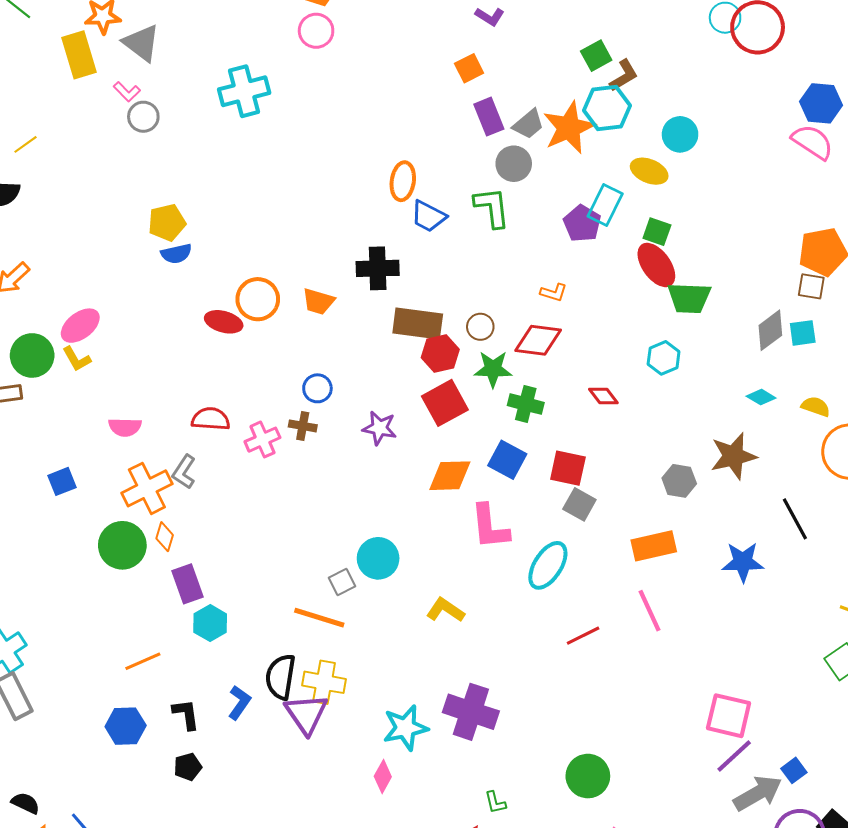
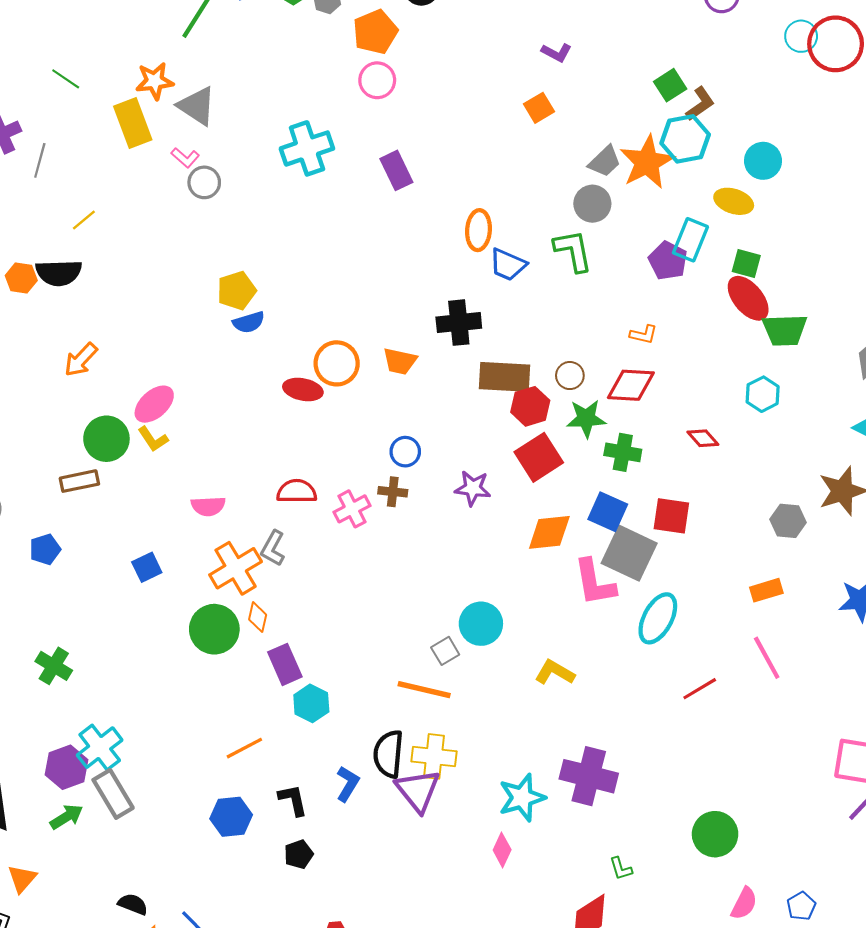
purple rectangle: (489, 117) -> (396, 170), moved
gray square: (579, 504) -> (629, 553), moved, size x1.6
orange rectangle: (654, 546) -> (766, 590), size x0.7

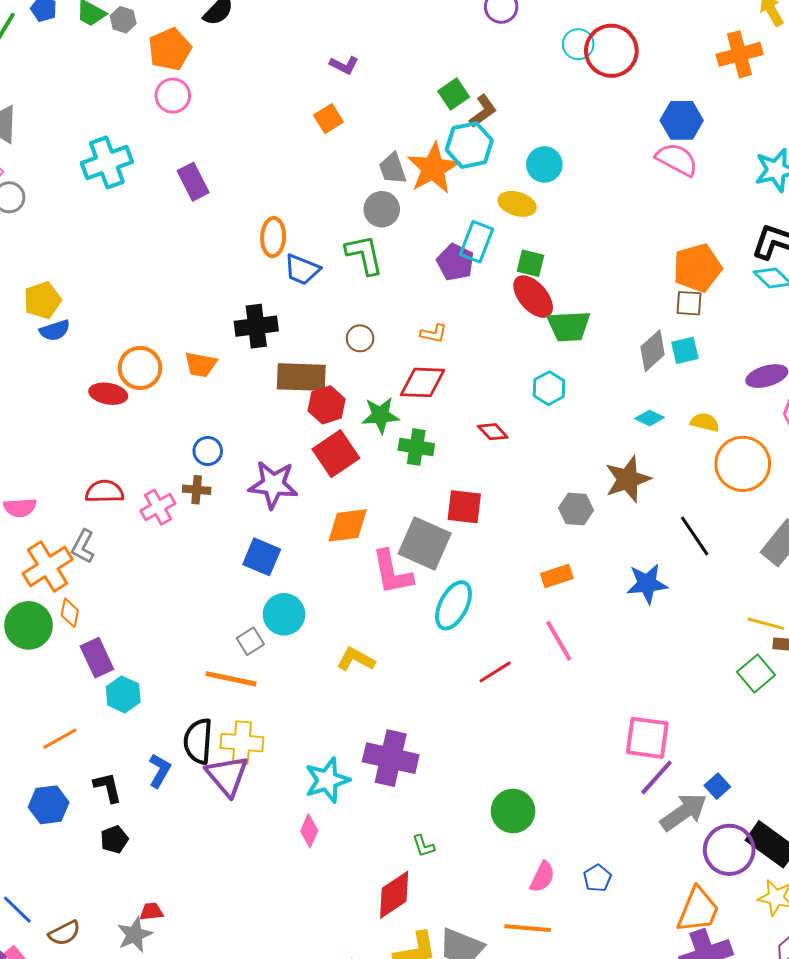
gray trapezoid: (605, 161) -> (393, 168), turned 116
brown circle: (570, 376) -> (360, 338), moved
purple star: (473, 488) -> (273, 485), size x1.4
blue square: (608, 512) -> (262, 557), moved

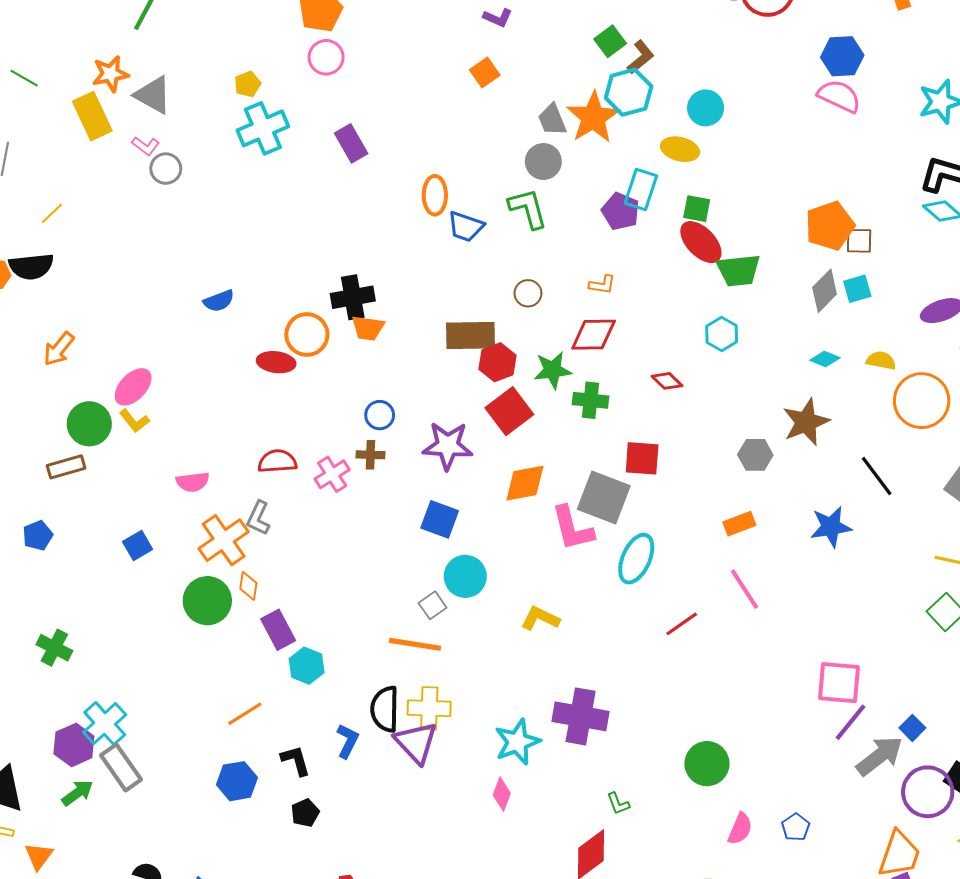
orange pentagon: (697, 268) -> (830, 226), moved
yellow pentagon: (42, 300) -> (248, 84), moved, size x0.7
black cross: (256, 326) -> (353, 297), moved

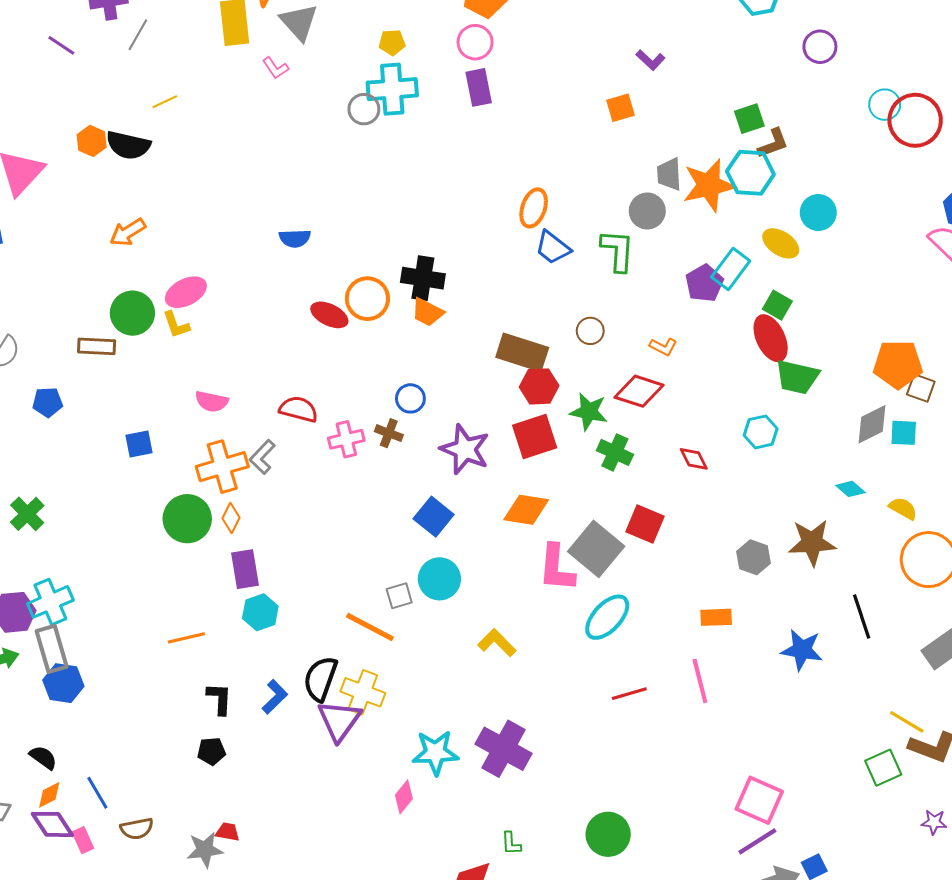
purple rectangle: (351, 143) -> (479, 87), moved
gray circle: (166, 169) -> (364, 109), moved
blue hexagon: (237, 781) -> (63, 683), moved

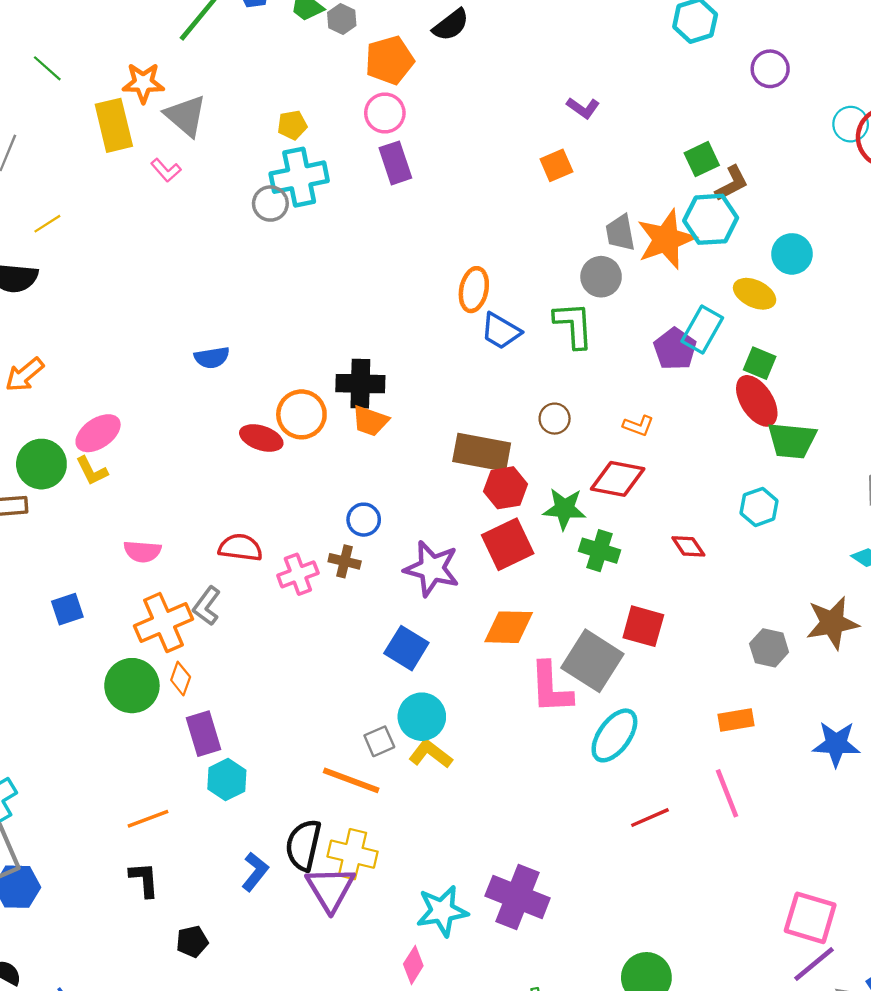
yellow L-shape: (497, 643) -> (431, 754), moved
black L-shape: (219, 699) -> (144, 880), moved

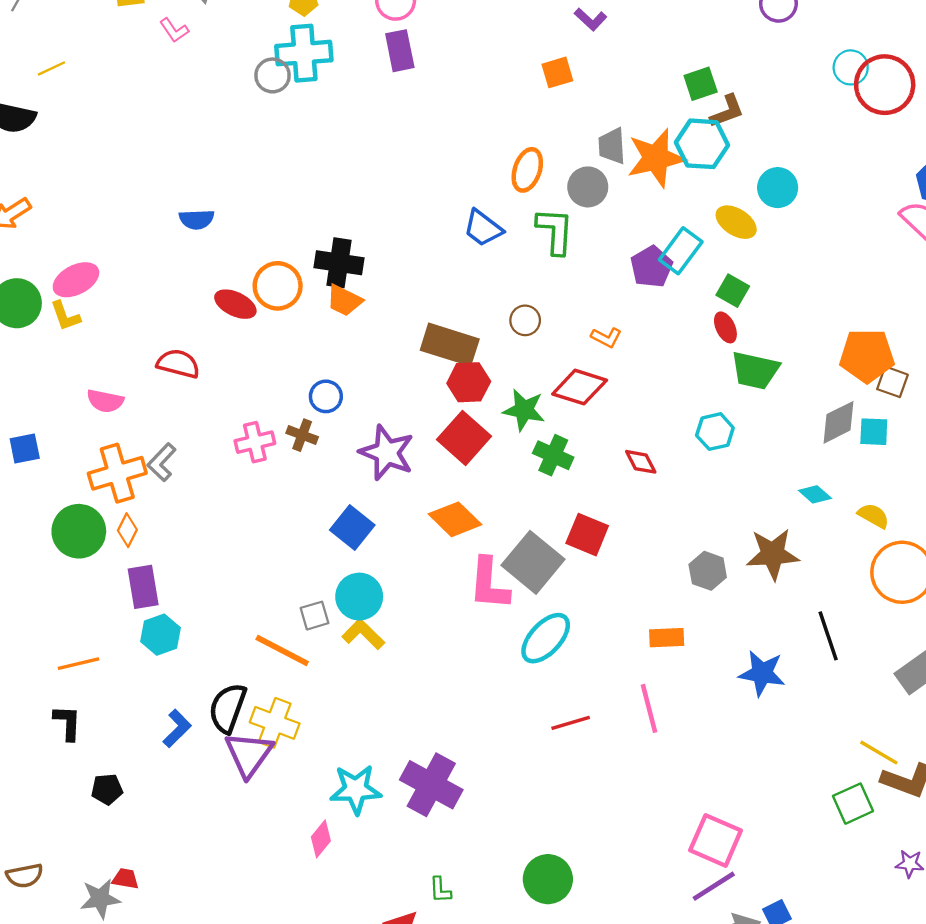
orange ellipse: (474, 290) -> (527, 170), moved
red ellipse: (757, 401) -> (725, 327), size x0.6
red square: (508, 544) -> (464, 438), turned -30
red semicircle: (240, 548) -> (178, 364), moved
orange diamond: (509, 627) -> (455, 519), turned 36

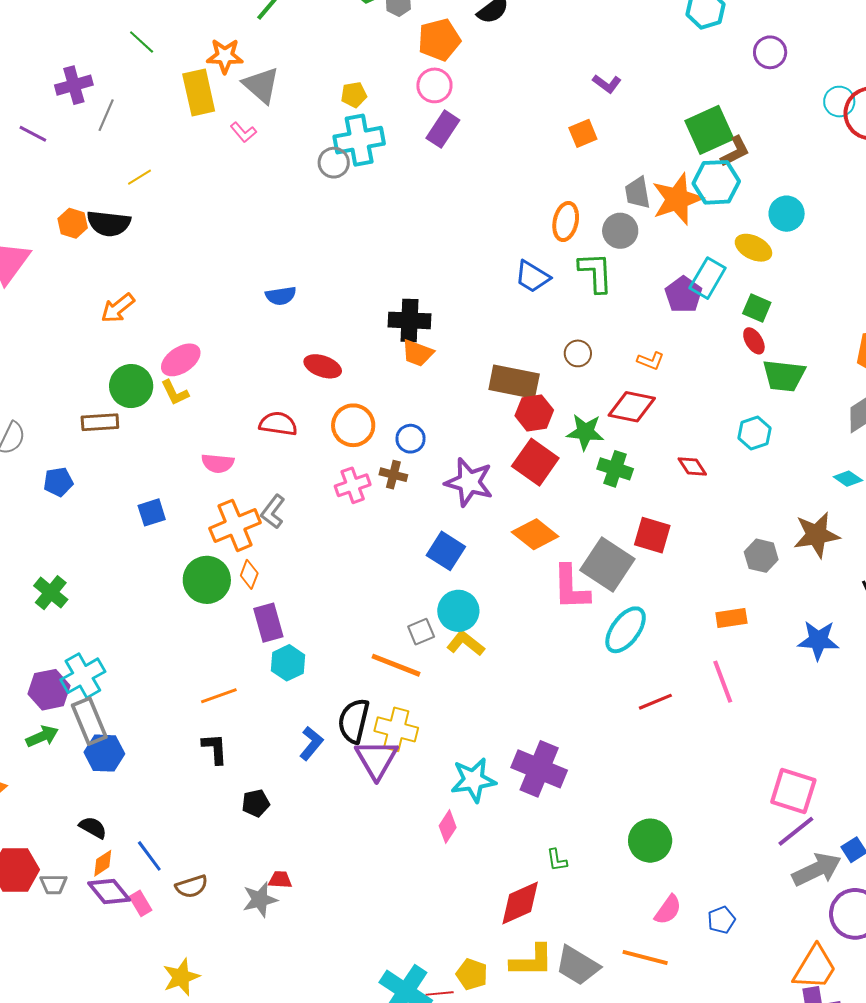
purple rectangle: (400, 51) -> (443, 129), turned 51
green square: (701, 84) -> (709, 130), size x1.6
orange circle: (278, 286) -> (353, 425), moved

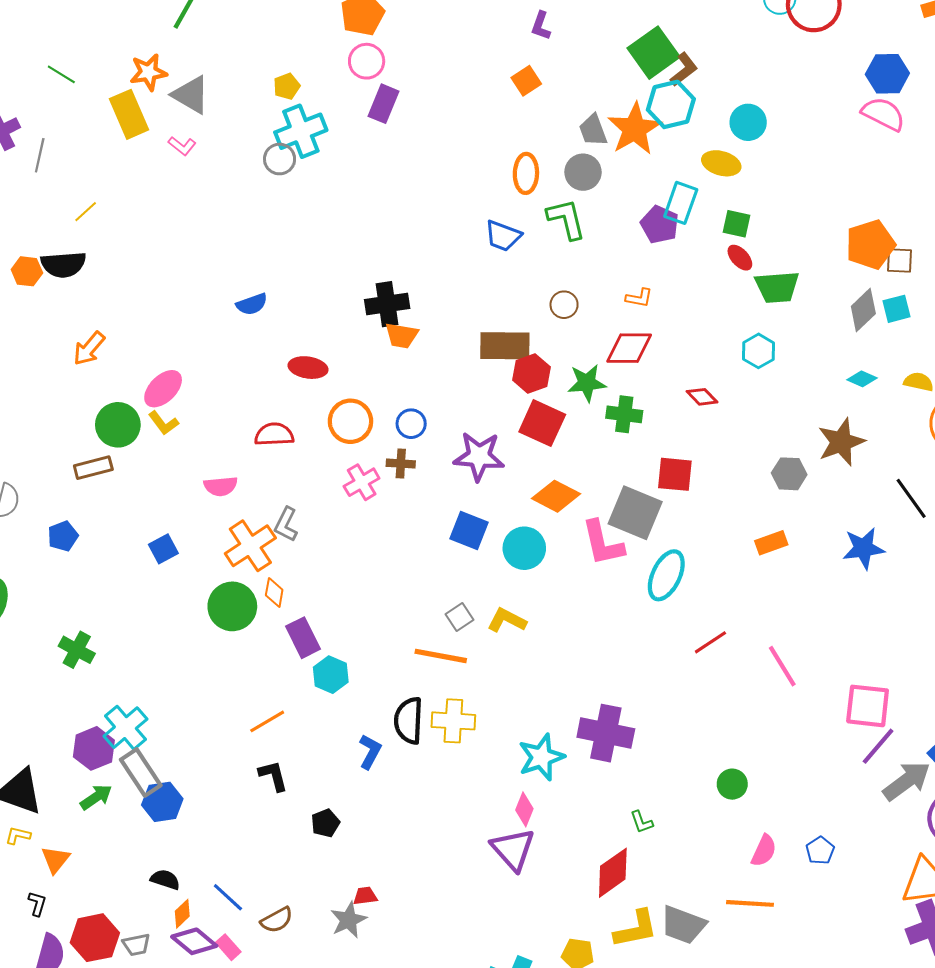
purple L-shape: (607, 84) -> (541, 26), turned 84
cyan circle: (458, 611) -> (524, 548), moved
pink line: (723, 682) -> (782, 666), moved
purple triangle: (376, 759) -> (513, 849), moved
green circle: (650, 841) -> (732, 784), size x0.7

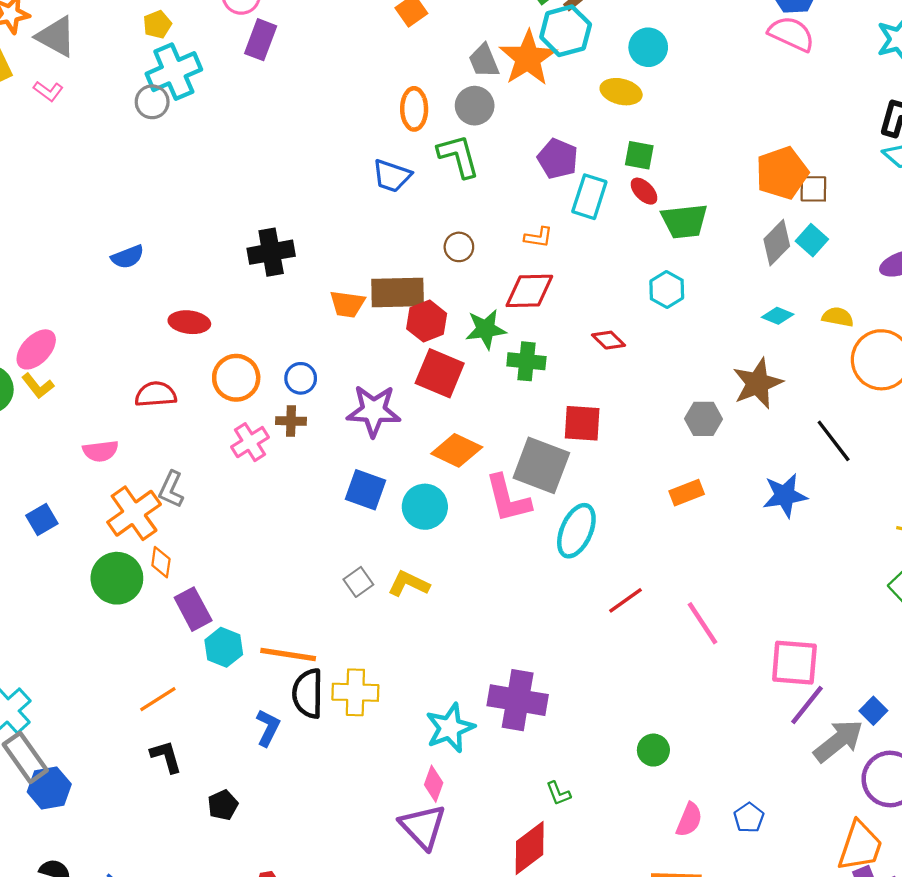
cyan rectangle: (681, 203) -> (589, 197), moved
cyan square: (896, 309) -> (812, 240), turned -32
orange trapezoid: (402, 335) -> (347, 304), moved
orange line: (441, 656) -> (288, 654), moved

